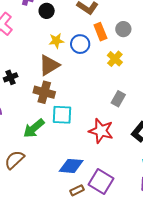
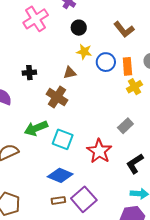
black circle: (47, 11) -> (79, 28), moved
orange rectangle: (100, 32) -> (127, 66), moved
brown triangle: (49, 65) -> (70, 73), size x0.6
cyan square: (62, 115) -> (63, 139), moved

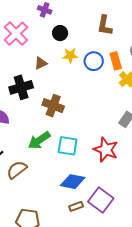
brown L-shape: (124, 29) -> (105, 25), turned 60
black cross: (29, 73) -> (21, 87), size x1.6
brown triangle: (70, 73) -> (41, 63), moved

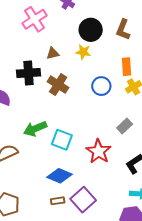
black circle: (60, 33) -> (91, 30), moved, size x1.5
blue circle: (94, 61) -> (101, 86), moved
brown cross: (53, 106) -> (58, 85), moved

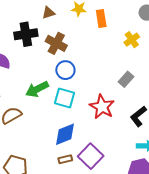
orange rectangle: (127, 67) -> (101, 18), moved
blue circle: (101, 86) -> (65, 70), moved
blue diamond: (59, 176) -> (65, 134), turned -40

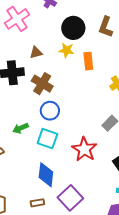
green arrow: (37, 89) -> (21, 128), size x0.7
blue diamond: (65, 134) -> (46, 175), turned -65
brown rectangle: (65, 159) -> (37, 203), moved

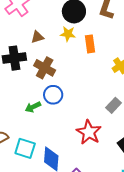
green arrow: (21, 128) -> (33, 107), moved
cyan square: (47, 139) -> (25, 148), moved

